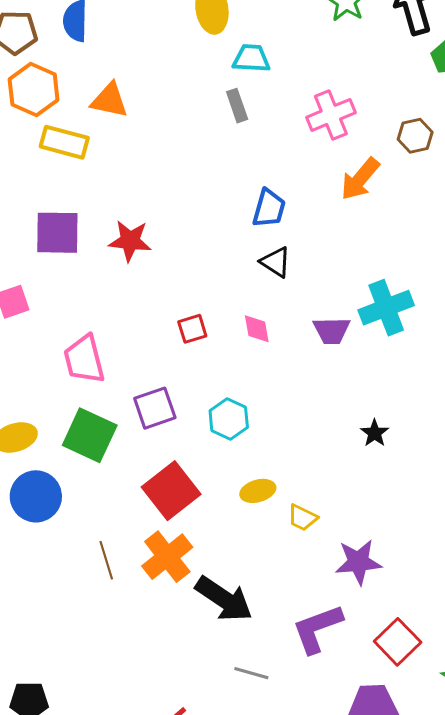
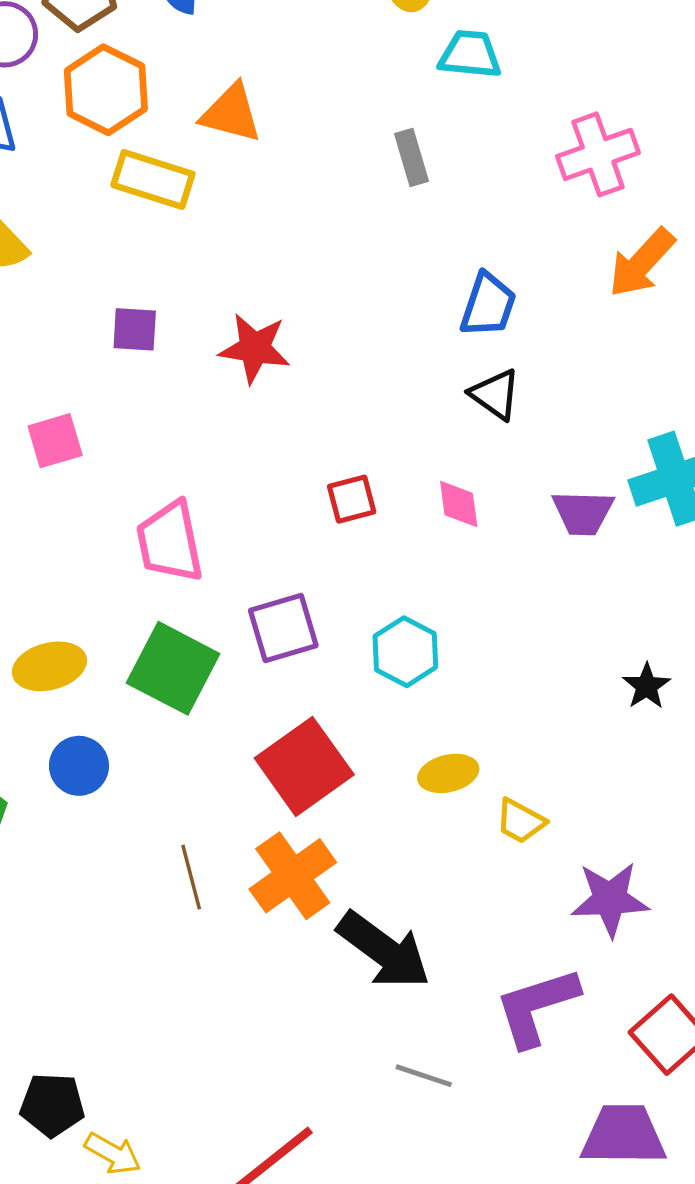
gray rectangle: (237, 106) -> (411, 157), moved
purple square: (57, 233) -> (135, 329), size x0.6
blue circle: (36, 496) -> (79, 766), size x0.7

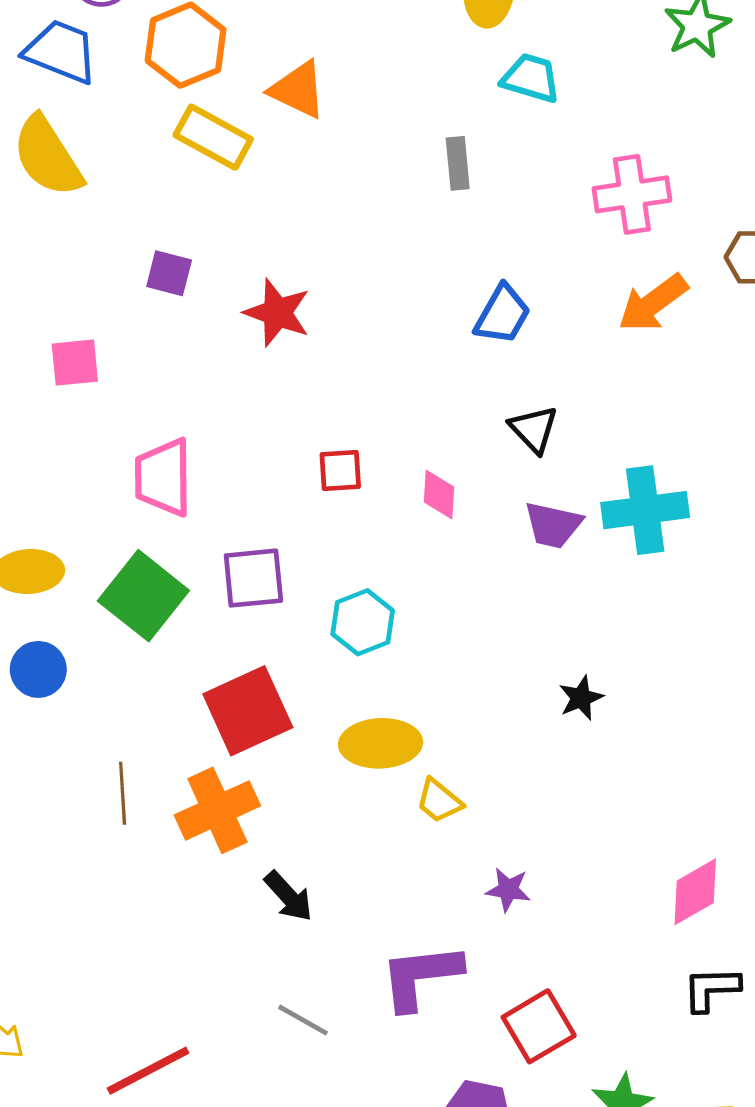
black triangle: (495, 394) -> (534, 429), moved
yellow ellipse: (448, 773) -> (381, 743), size x1.4
purple star: (610, 899) -> (508, 890), size x0.6
black arrow: (384, 950) -> (289, 896), size x0.6

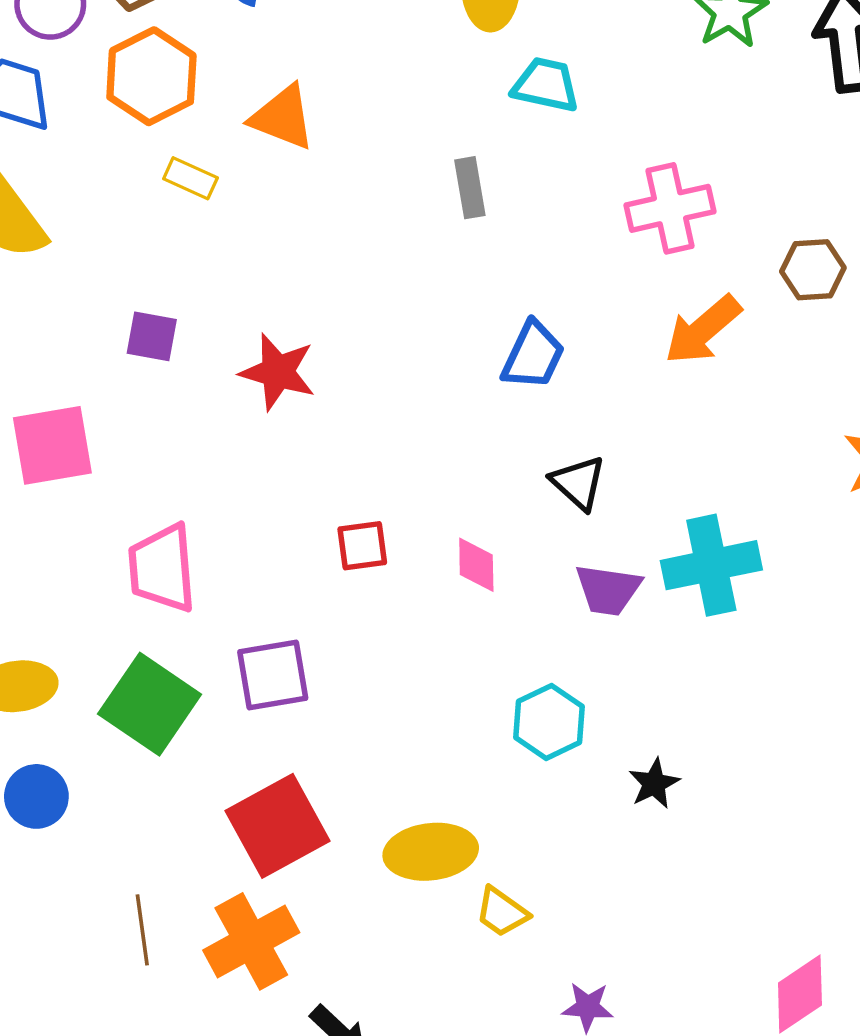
yellow rectangle: (213, 137) -> (190, 178), size x0.6
pink square: (75, 363) -> (52, 445), size x1.4
cyan hexagon: (363, 622) -> (549, 722), moved

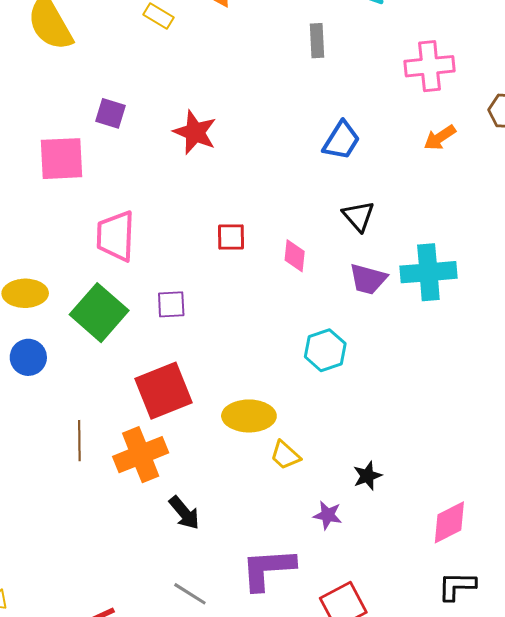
orange arrow: (703, 330) -> (440, 138), size x0.7
purple square: (152, 336) -> (110, 113), moved
purple square: (273, 675) -> (171, 304), size x0.7
black star: (654, 784) -> (367, 476), moved

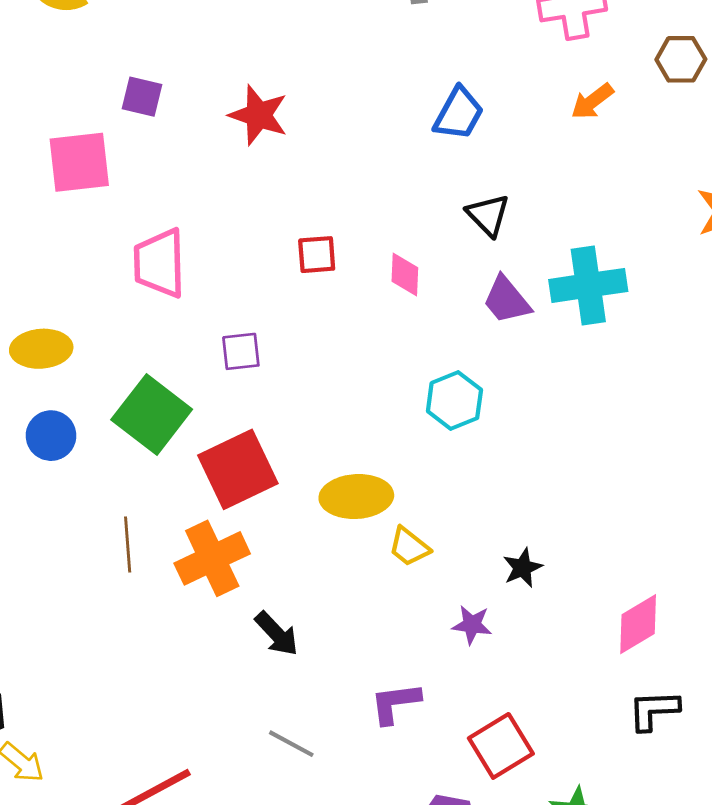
purple trapezoid: (368, 279) -> (507, 300), turned 39
green square: (99, 313) -> (152, 414), moved
purple L-shape: (268, 569) -> (395, 703), size x0.7

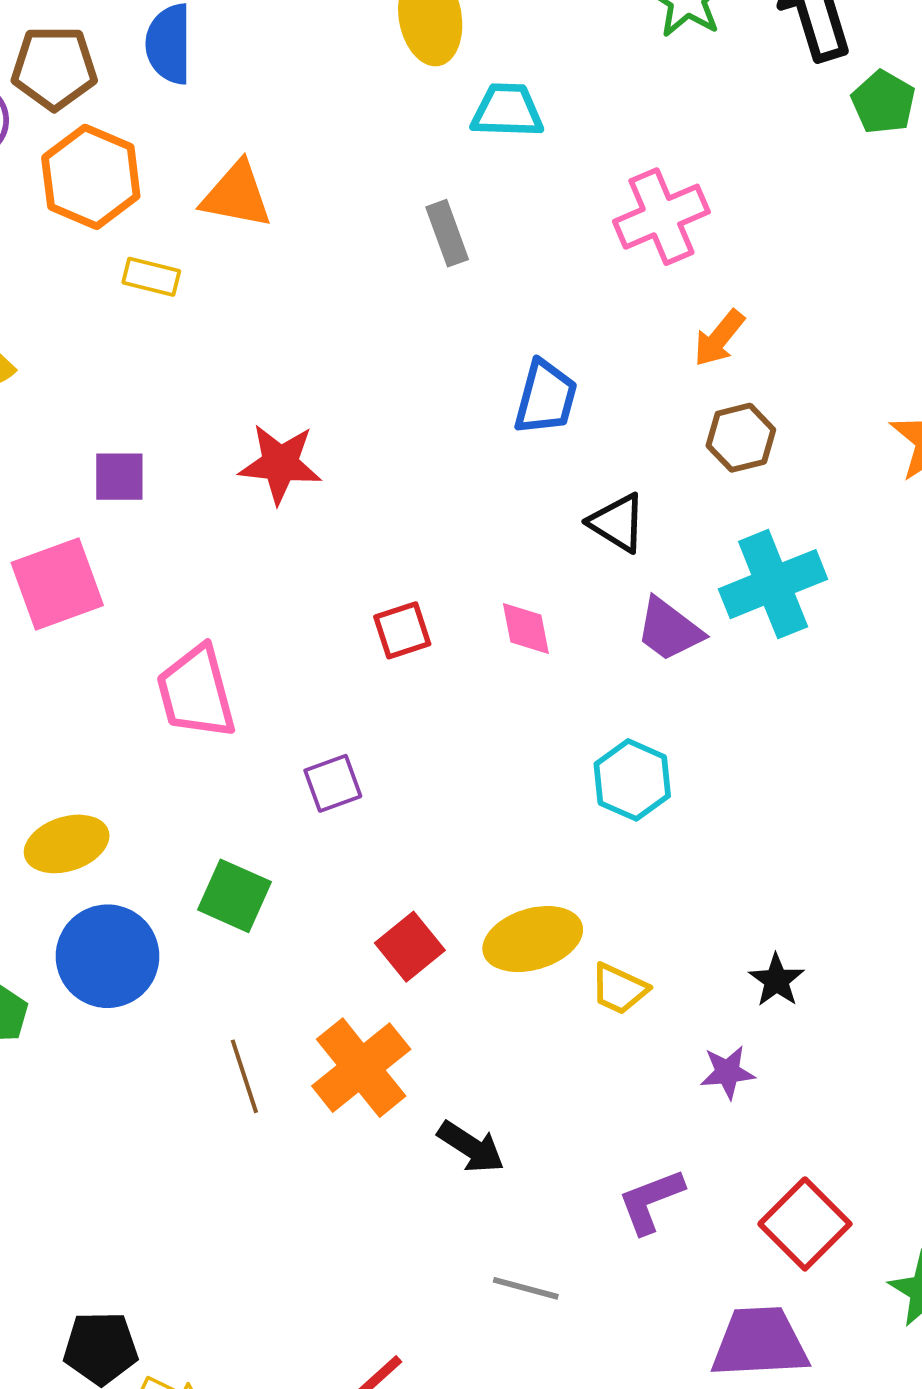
brown hexagon: (681, 59) -> (741, 438), moved
green square: (152, 414) -> (234, 896), size x0.7
blue circle: (51, 436) -> (108, 956), size x1.5
red square: (238, 469) -> (410, 947), moved, size x0.6

